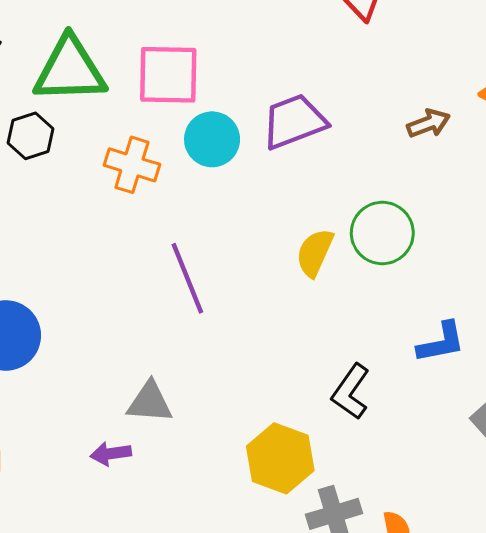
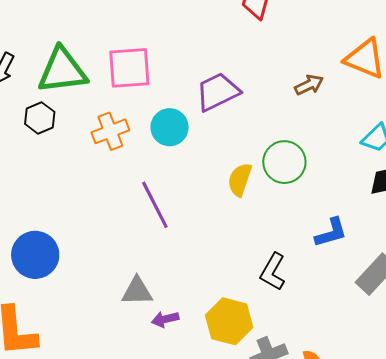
cyan circle: (212, 139) -> (170, 127), moved
orange cross: (132, 165) -> (110, 131), turned -33
purple arrow: (111, 454) -> (165, 319), moved

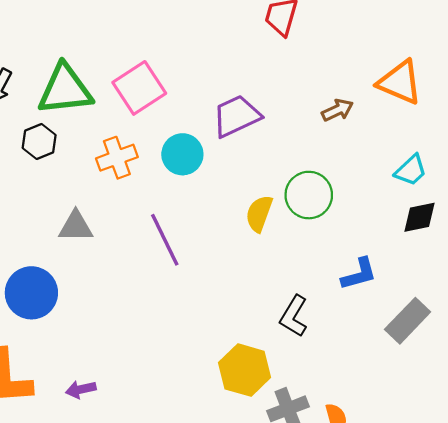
pink square: (129, 68) -> (139, 88), turned -30
gray triangle: (137, 291) -> (76, 226), moved
purple arrow: (165, 319) -> (81, 389), moved

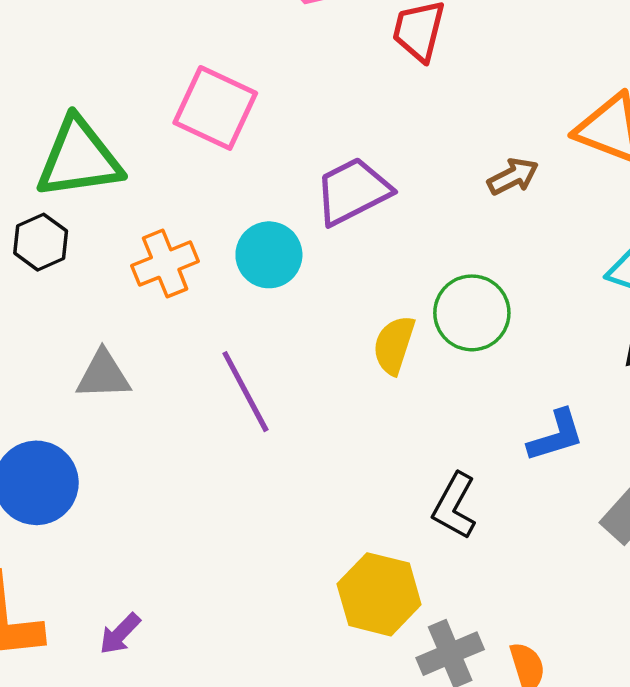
pink square: (139, 88) -> (215, 108), moved, turned -30
purple arrow: (81, 389) -> (120, 634), turned -32

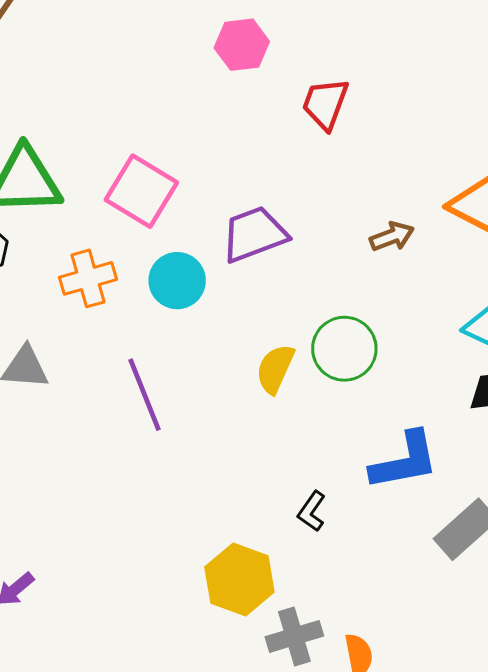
pink square: (215, 108) -> (141, 191), moved
blue L-shape: (556, 436) -> (404, 461), size x1.4
black L-shape: (454, 506) -> (312, 511), size x0.7

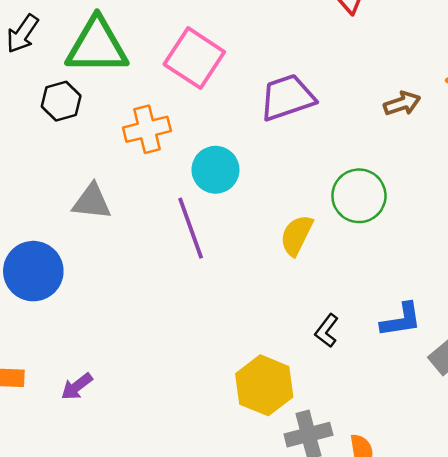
cyan circle: (177, 281) -> (215, 170), moved
yellow semicircle: (275, 369) -> (296, 235), moved
blue L-shape: (404, 461) -> (401, 320), moved, size x0.7

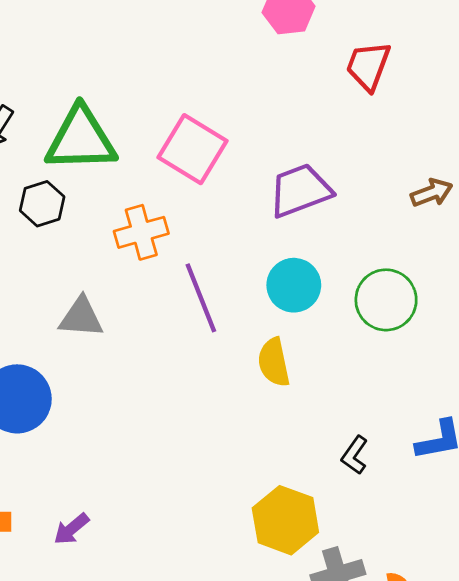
cyan circle: (215, 170) -> (294, 285), moved
purple line: (191, 228) -> (201, 298), moved
yellow semicircle: (296, 235) -> (274, 362), moved, turned -36

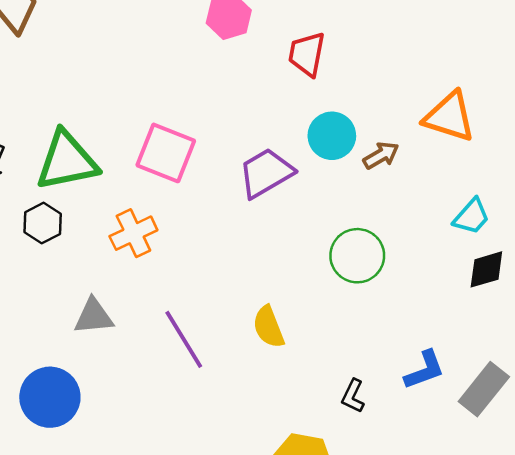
cyan circle: (294, 285) -> (332, 136), moved
purple line: (201, 298) -> (184, 339), moved

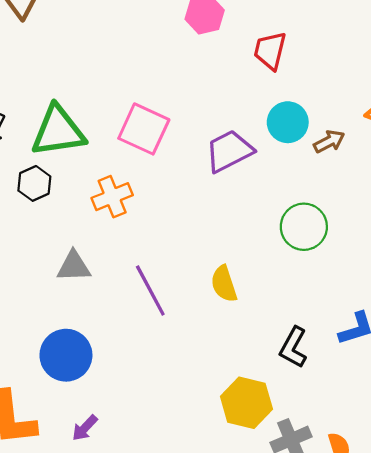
black L-shape: (353, 396) -> (293, 347), size x1.4
blue circle: (50, 397) -> (66, 355), moved

